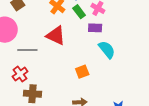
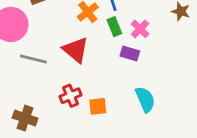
cyan semicircle: (107, 50) -> (145, 99), moved
red cross: (20, 74) -> (71, 96), moved

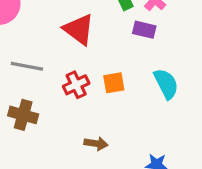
gray line: (33, 59) -> (27, 66), moved
orange square: (98, 106) -> (114, 83), moved

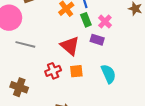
red triangle: (79, 29) -> (70, 46), moved
gray line: (27, 66) -> (25, 44), moved

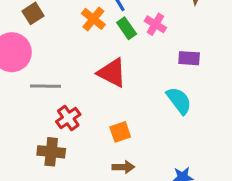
purple rectangle: (97, 40) -> (189, 58), moved
red cross: (53, 71) -> (68, 118), moved
orange square: (76, 71) -> (120, 132), moved

